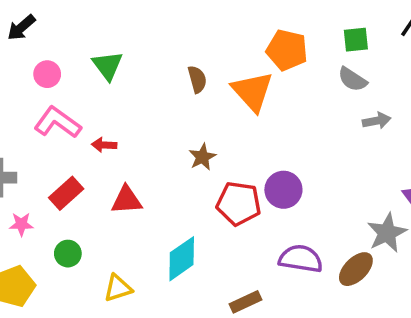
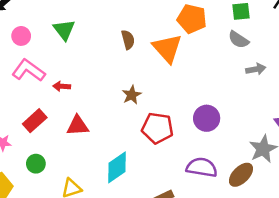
purple circle: (283, 190) -> (207, 118), moved

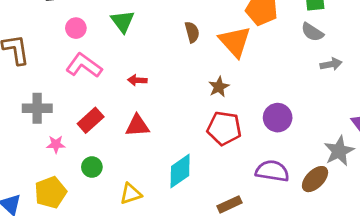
red arrow: (62, 86) -> (137, 80), moved
brown star: (132, 95) -> (219, 87), moved

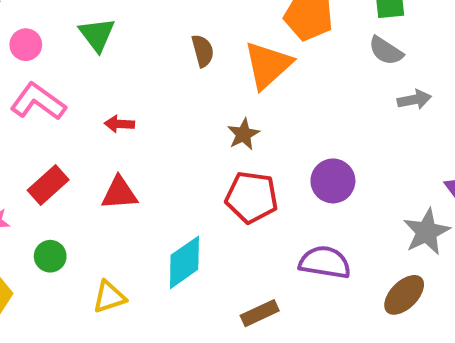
orange triangle: (235, 41) -> (268, 65), turned 30
brown ellipse: (315, 179) -> (404, 295), moved

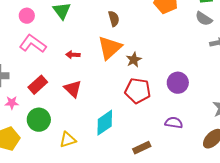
orange triangle: (268, 65) -> (110, 48), moved
red triangle: (119, 193) -> (73, 89), turned 48
green circle: (50, 256) -> (39, 120), size x1.5
purple semicircle: (325, 262) -> (174, 123), size x0.7

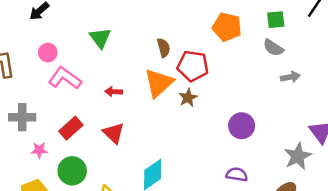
pink circle: (27, 16) -> (48, 53), moved
red pentagon: (138, 91) -> (193, 66), moved

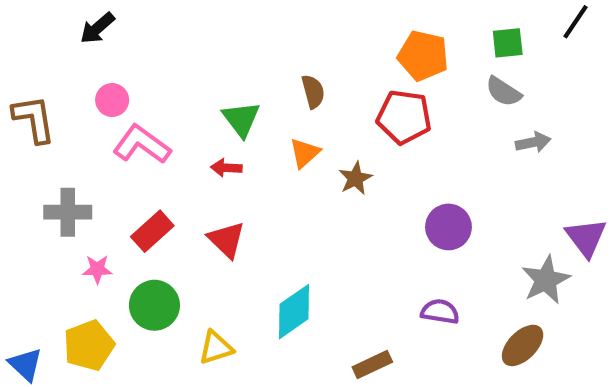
green triangle: (100, 38) -> (241, 119), moved
red pentagon: (193, 66) -> (404, 117), moved
orange triangle: (159, 83) -> (305, 153), size x0.6

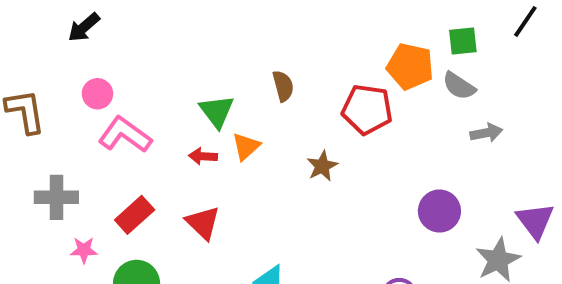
orange pentagon: (423, 56) -> (410, 66), moved
orange triangle: (305, 153) -> (246, 147), moved
purple circle: (448, 227) -> (439, 211), moved

